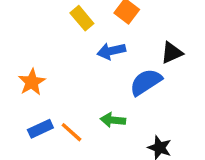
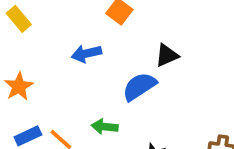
yellow rectangle: (82, 18) -> (19, 19), moved
blue arrow: (111, 51) -> (86, 54), moved

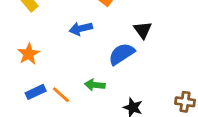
black triangle: (167, 55) -> (143, 30), turned -42

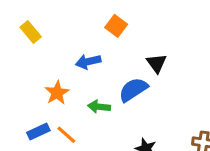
orange star: (29, 54) -> (57, 93), moved
green arrow: (95, 85) -> (99, 107), moved

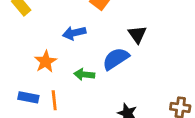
blue rectangle: (38, 132) -> (28, 97), turned 36
orange line: (66, 135) -> (54, 100), turned 42

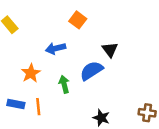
green arrow: (84, 74) -> (64, 84), turned 70

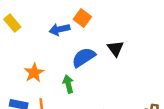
blue arrow: (56, 48) -> (59, 29), moved
blue semicircle: (91, 71) -> (84, 57), moved

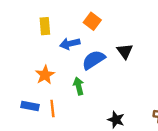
yellow rectangle: (12, 23) -> (45, 26), moved, turned 35
blue arrow: (59, 29) -> (70, 44), moved

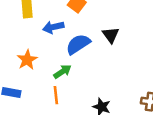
green arrow: (79, 86) -> (62, 72), turned 70
orange line: (52, 108) -> (56, 95), moved

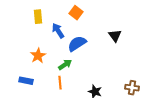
blue arrow: (53, 27) -> (58, 31), turned 70
black triangle: (111, 35) -> (115, 36), moved

